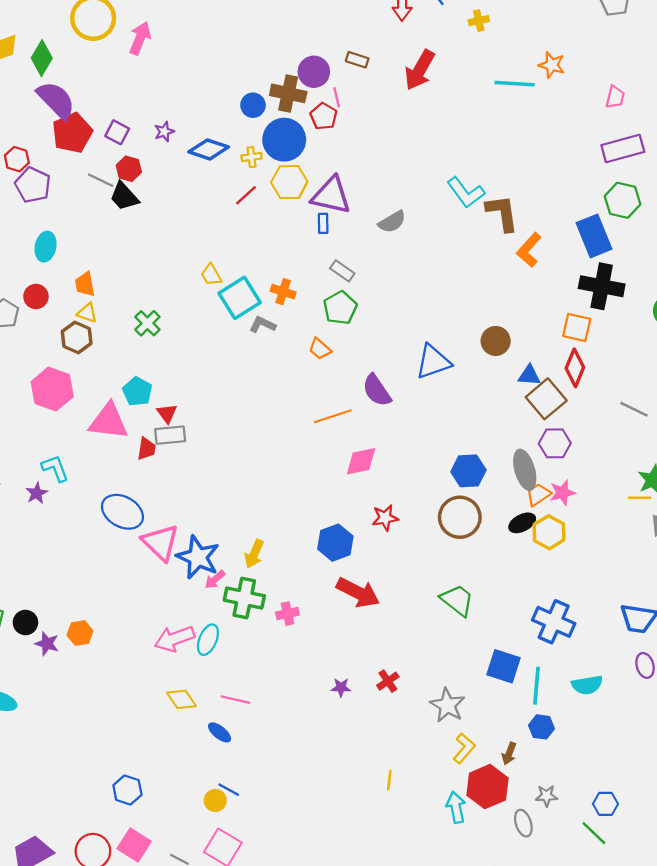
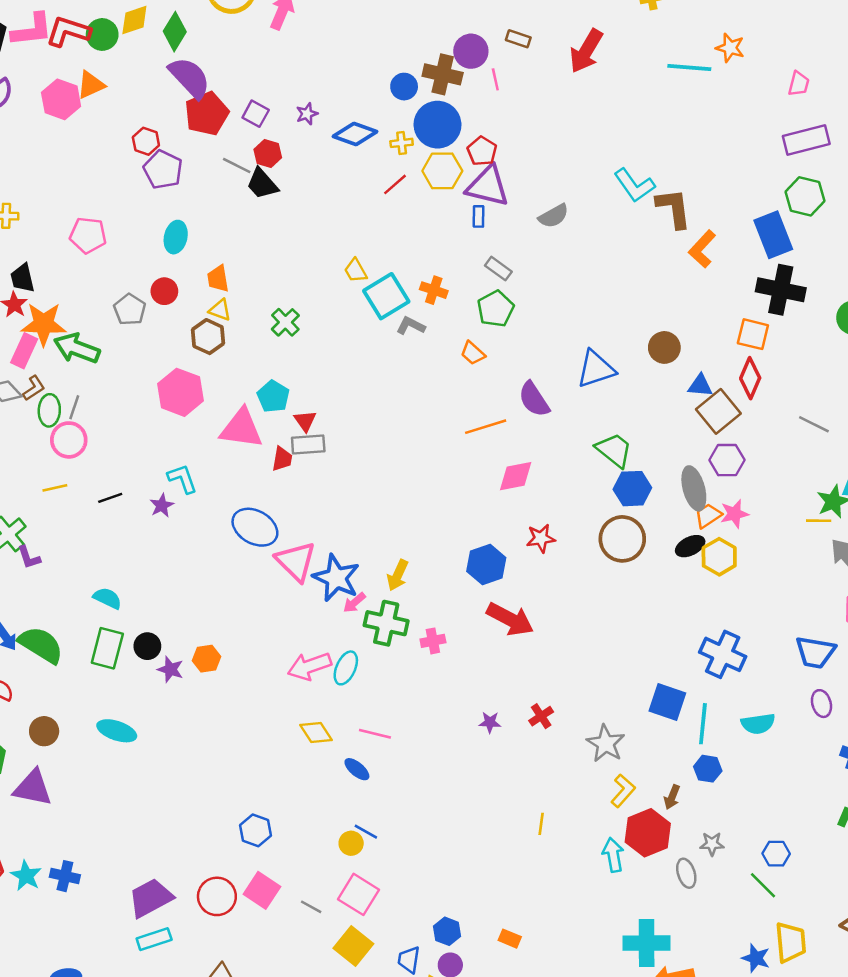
red pentagon: (324, 116) -> (482, 151), moved
green trapezoid: (457, 600) -> (614, 450), moved

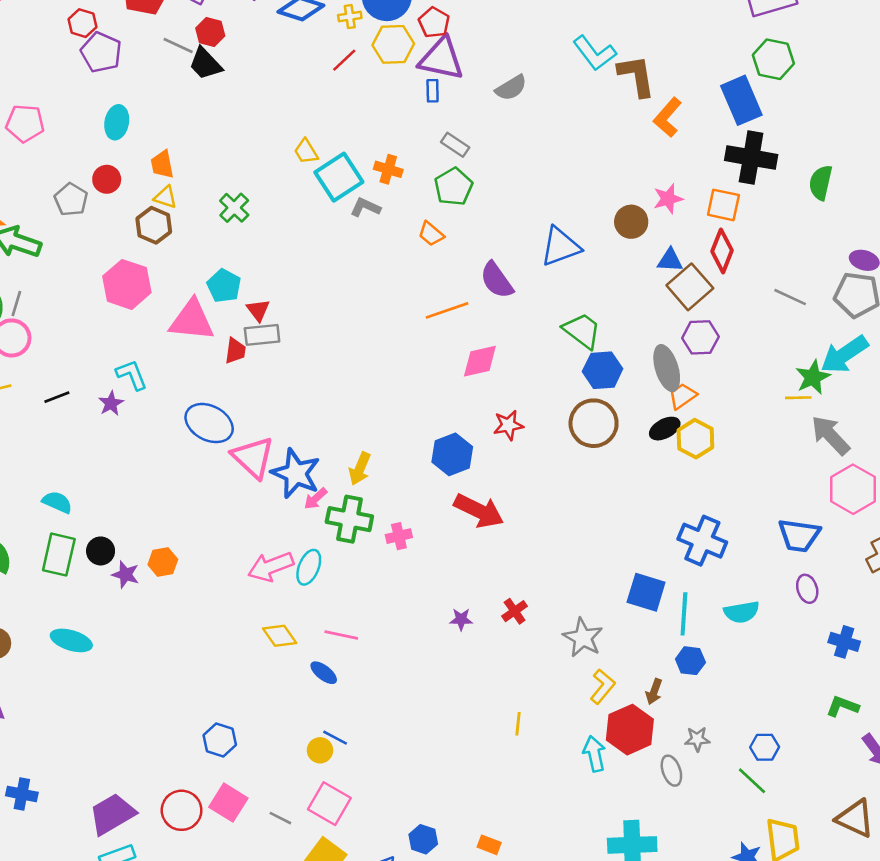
pink star: (734, 514) -> (668, 199), moved

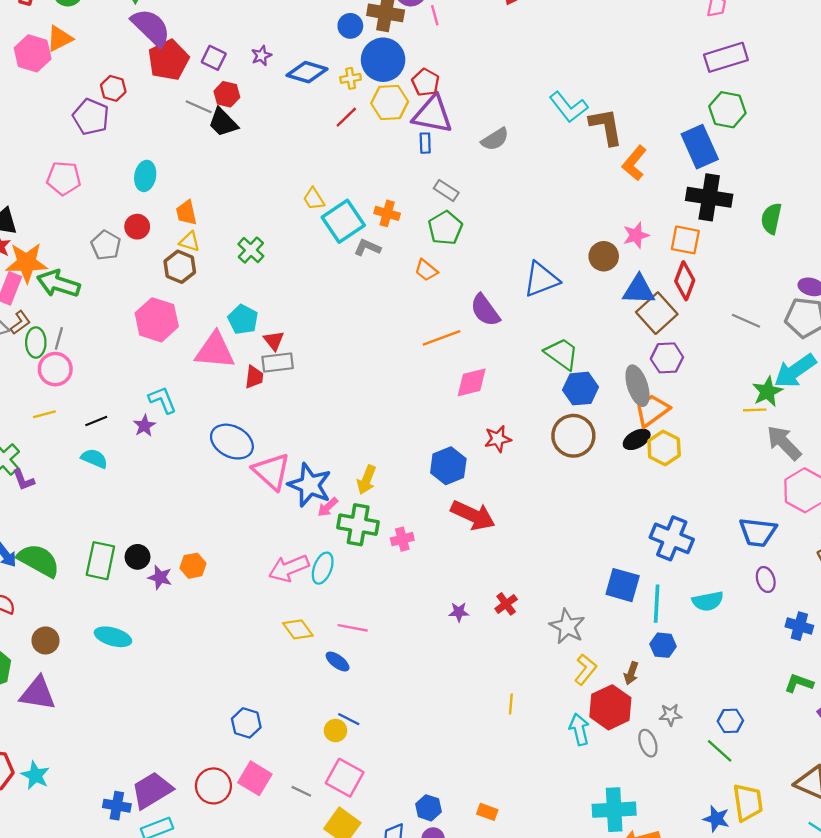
purple pentagon: (101, 52) -> (91, 117), moved
blue triangle: (670, 260) -> (639, 290), size x1.4
orange trapezoid: (683, 396) -> (652, 410), size x1.4
cyan semicircle: (57, 502) -> (94, 458), moved
blue cross: (22, 794) -> (117, 806), moved

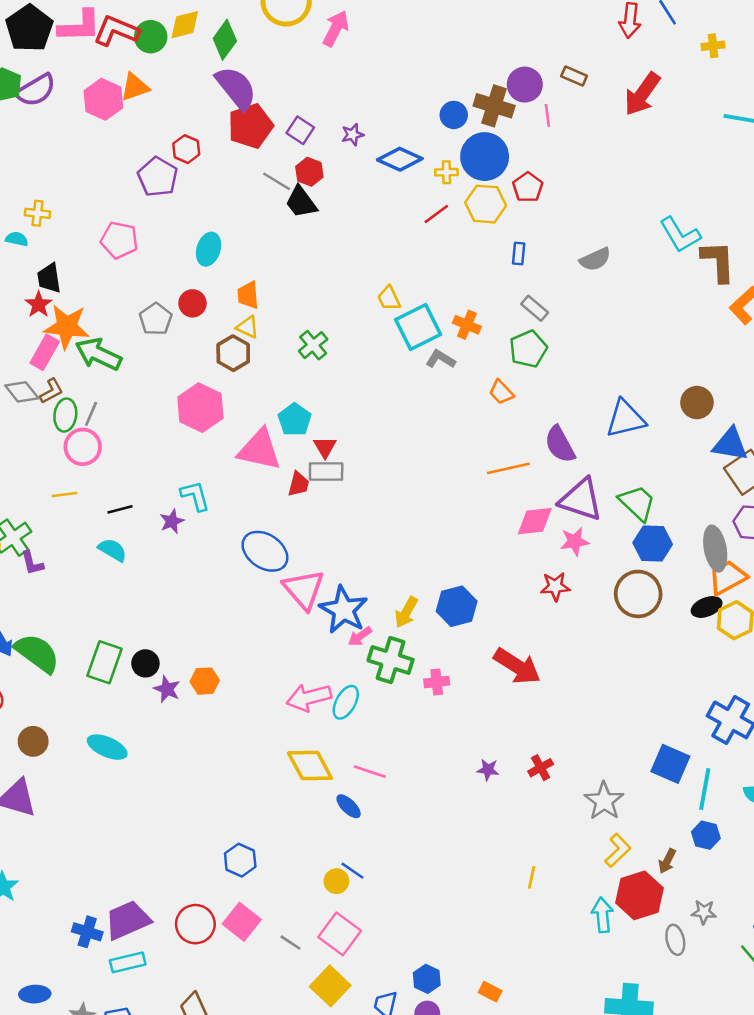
purple triangle: (433, 115) -> (581, 500), moved
pink star: (636, 235) -> (575, 541), moved
blue hexagon: (448, 466) -> (457, 606), moved
yellow diamond: (298, 629) -> (310, 766), size x1.4

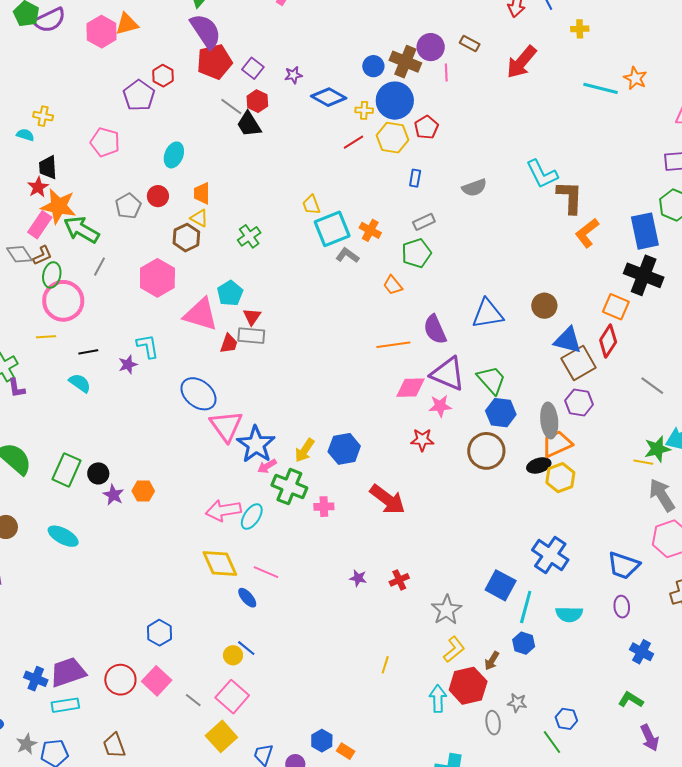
gray rectangle: (535, 308) -> (424, 222), turned -70
gray line: (91, 414) -> (99, 267), moved
pink circle: (83, 447) -> (63, 301), size x1.4
blue hexagon: (427, 979) -> (322, 741), moved

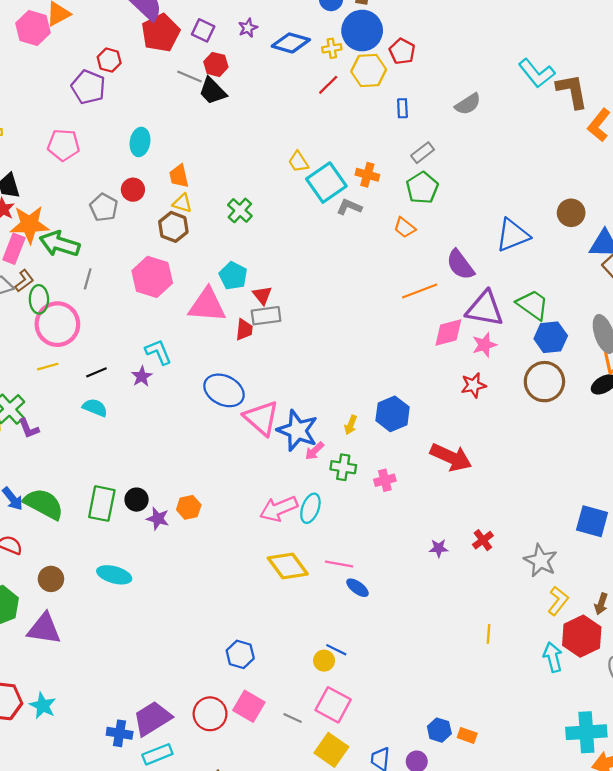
yellow arrow: (305, 450) -> (351, 425), size x0.7
green cross: (289, 487) -> (343, 467), size x0.7
blue ellipse: (247, 598) -> (357, 588), moved

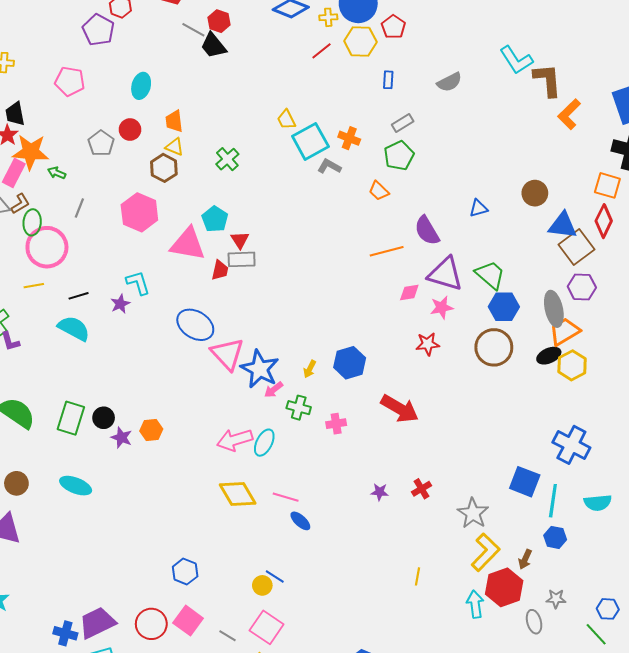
blue triangle: (513, 235) -> (478, 208), size x0.6
green arrow: (60, 244) -> (57, 173), size x0.5
pink diamond: (448, 333) -> (409, 293), size x0.7
cyan semicircle: (95, 408) -> (74, 328), size x1.4
yellow L-shape: (558, 601) -> (485, 552), size x1.4

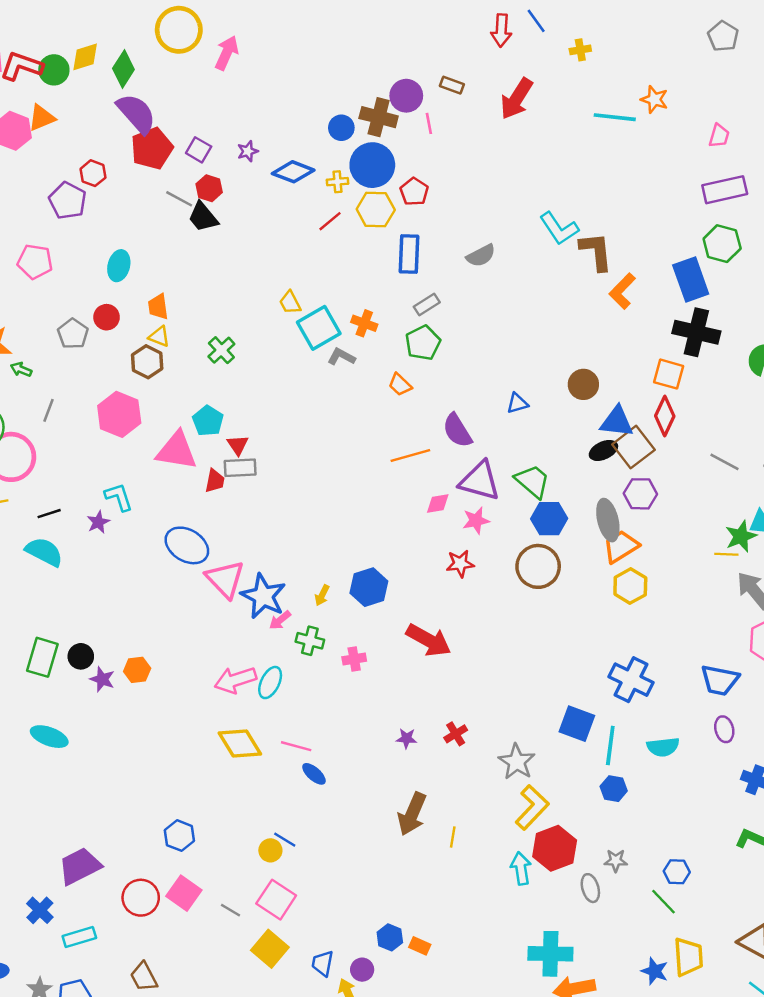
blue rectangle: (388, 80) -> (409, 254), size x1.8
black ellipse: (549, 356) -> (603, 450), moved
brown arrow: (525, 559) -> (412, 814), moved, size x1.8
purple trapezoid: (97, 623) -> (80, 866), moved
blue cross: (65, 633) -> (40, 910), turned 30

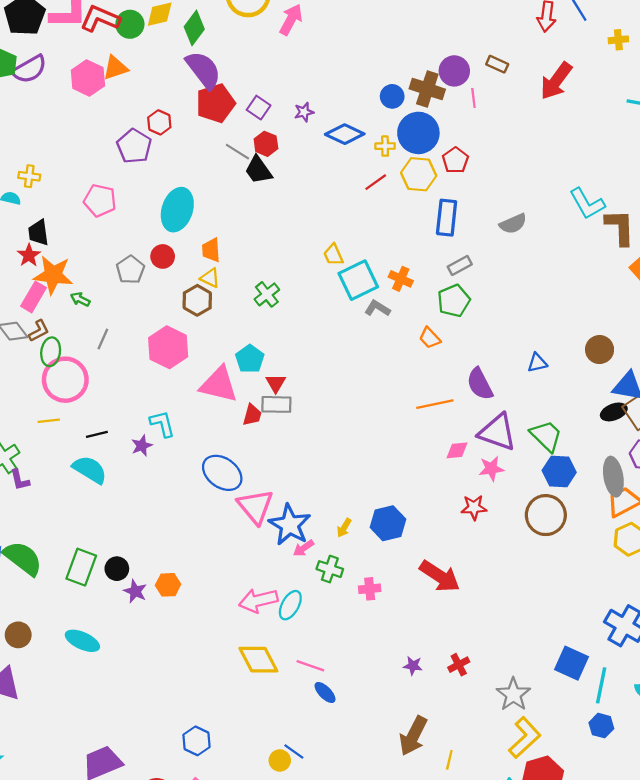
cyan ellipse: (119, 266) -> (177, 210), size x1.5

